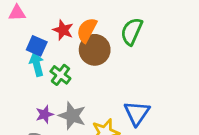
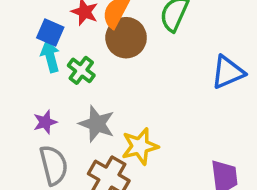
blue triangle: (137, 113) -> (228, 72), moved, turned 32
purple star: (45, 114) -> (45, 122), moved

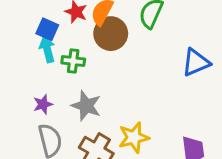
green cross: (81, 70) -> (73, 61), turned -30
yellow star: (140, 146) -> (134, 137), moved

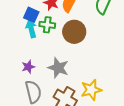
brown circle: (111, 34) -> (74, 32), moved
green cross: (73, 61) -> (47, 25), moved

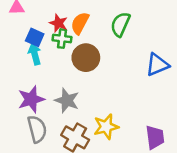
green cross: (47, 25) -> (62, 39), moved
purple star: (28, 67) -> (31, 99), size x1.6

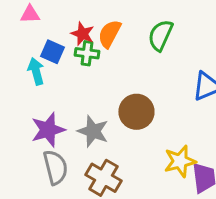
cyan arrow: (35, 54) -> (36, 71), moved
brown circle: (86, 58) -> (136, 112), moved
yellow star: (106, 127) -> (180, 161), moved

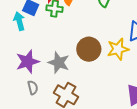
yellow star: (180, 161) -> (118, 49), moved
gray semicircle: (56, 167) -> (33, 88), size x0.6

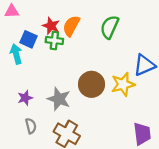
purple star: (28, 62) -> (25, 98), size x0.6

